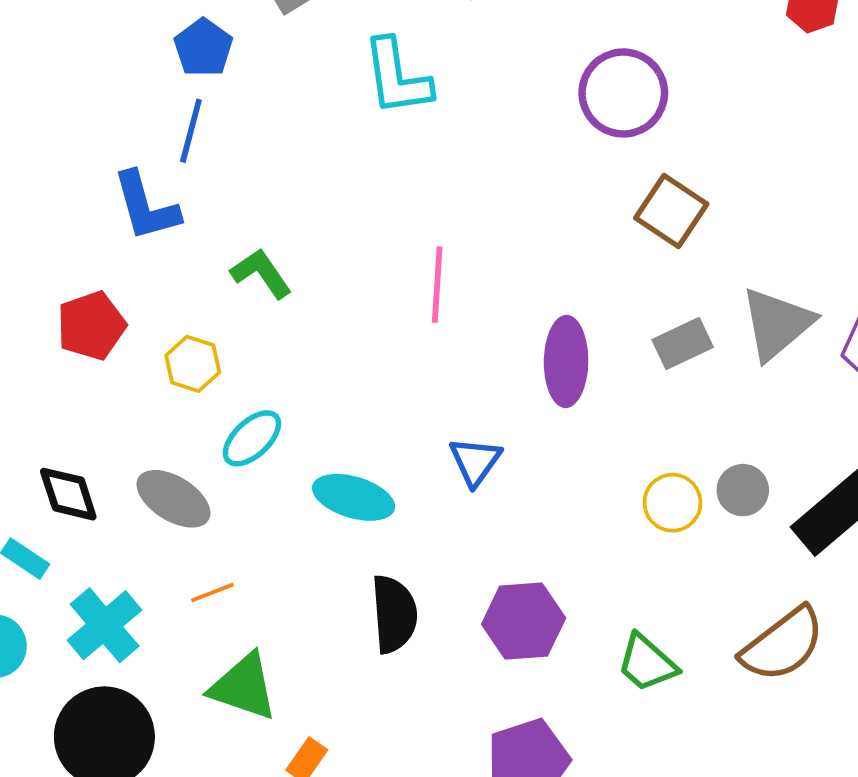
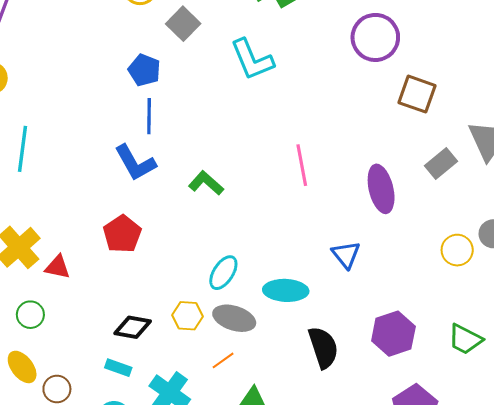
yellow hexagon: (193, 364) -> (188, 316), moved
black diamond: (68, 494) -> (133, 327), turned -48
gray ellipse: (173, 499) -> (234, 318), moved

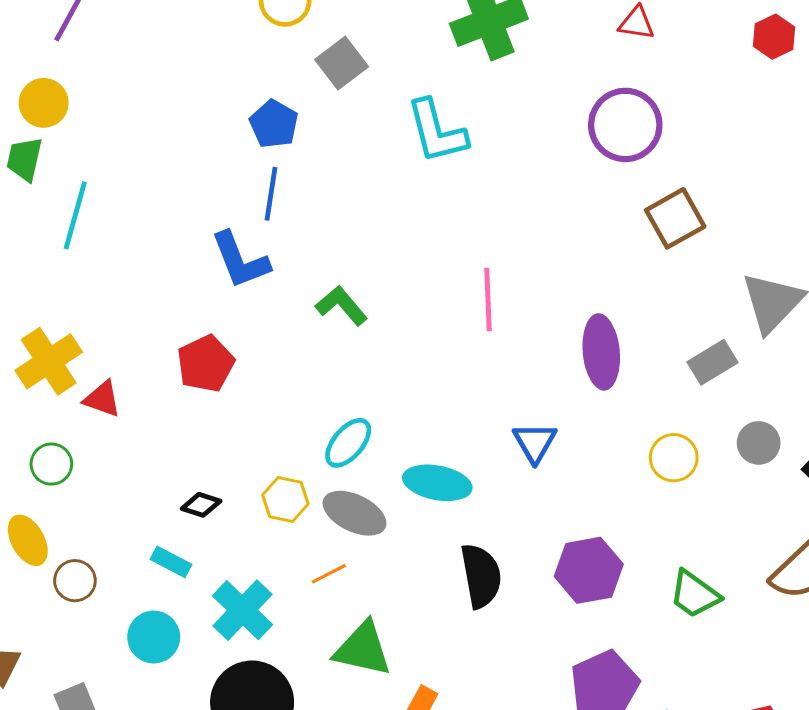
brown square: (417, 94) -> (675, 218), turned 33
gray rectangle: (441, 164) -> (713, 362), moved
yellow circle: (457, 250) -> (674, 458), moved
black diamond: (133, 327) -> (201, 505), size x0.7

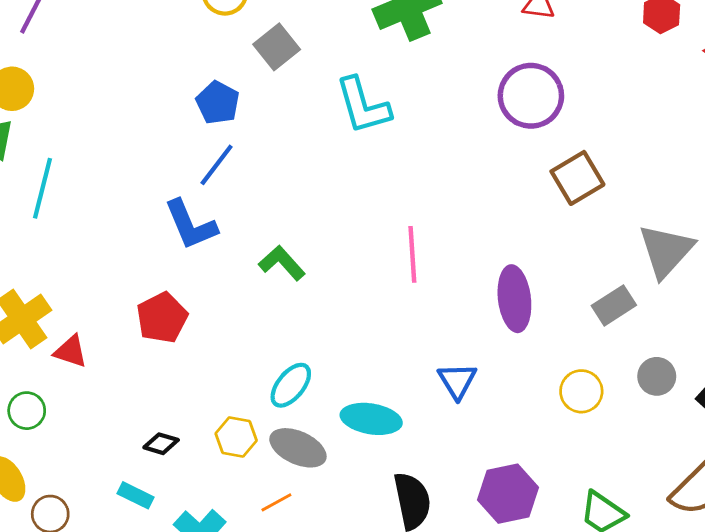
blue line: (271, 194) -> (217, 165), turned 30

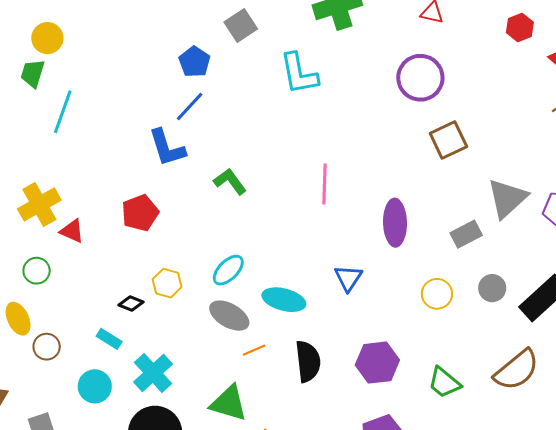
yellow hexagon: (236, 437) -> (167, 283), moved
orange line: (276, 502) -> (254, 350), moved

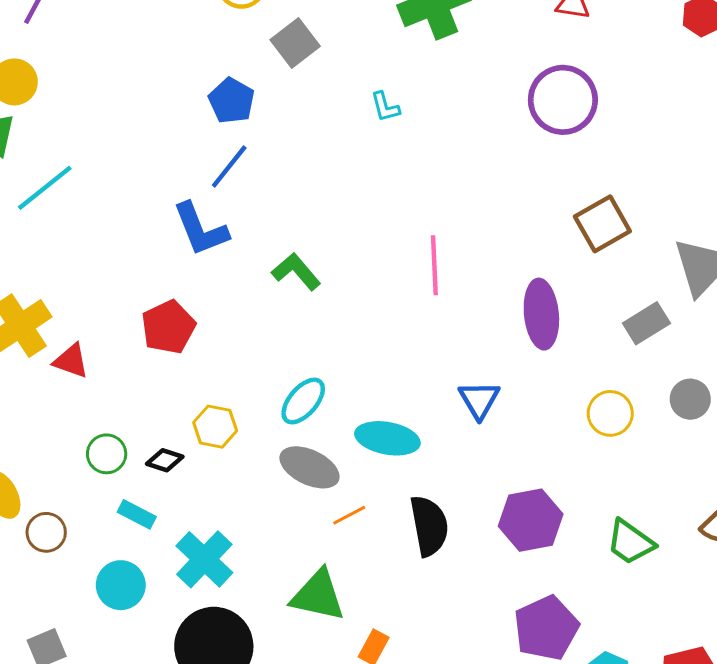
cyan L-shape: (299, 74) -> (385, 107), size x0.5
cyan line: (63, 112) -> (45, 188), turned 36
brown square: (448, 140) -> (602, 224), moved
green circle: (37, 271) -> (107, 454), moved

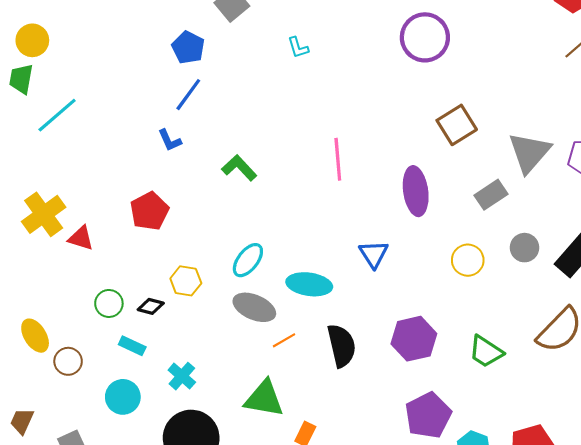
blue L-shape: (201, 229) -> (170, 140), size x0.6
cyan cross: (204, 559) -> (182, 376), size x0.7

